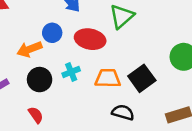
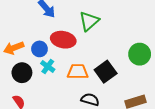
blue circle: (52, 33) -> (39, 49), moved
cyan cross: (71, 72) -> (48, 66), turned -32

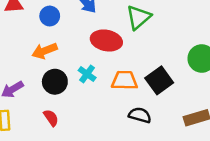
blue circle: (39, 49) -> (50, 16), moved

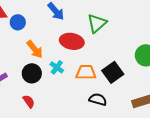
blue circle: (50, 16) -> (18, 22), moved
orange arrow: (45, 51) -> (35, 49), moved, turned -108

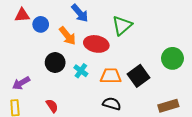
orange arrow: (35, 49) -> (67, 36), moved
black circle: (32, 73) -> (55, 63), moved
black semicircle: (98, 99) -> (112, 104), moved

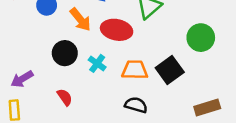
green circle: (172, 58) -> (201, 38), moved
red semicircle: (52, 106) -> (65, 97), moved

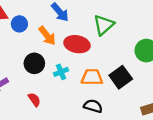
cyan cross: (97, 63) -> (61, 72), turned 32

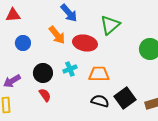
blue circle: (19, 24) -> (23, 43), moved
black circle: (34, 63) -> (43, 73), moved
black square: (121, 77) -> (125, 98), moved

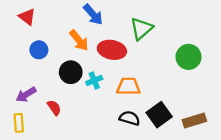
red triangle: (13, 15) -> (27, 17), turned 42
black circle: (43, 73) -> (71, 72), moved
red semicircle: (45, 95) -> (54, 108), moved

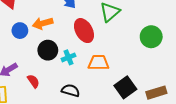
orange arrow: (79, 40) -> (43, 23), moved, turned 114
red ellipse: (112, 50) -> (84, 31), turned 50
black semicircle: (130, 118) -> (71, 90), moved

